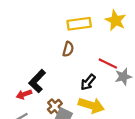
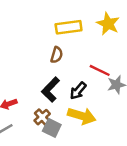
black L-shape: (37, 81) -> (51, 90), moved

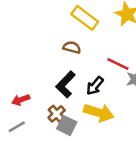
yellow rectangle: (69, 27) -> (85, 18), turned 45
brown semicircle: (57, 55) -> (72, 47), turned -91

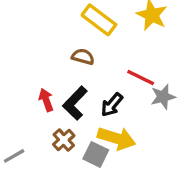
red arrow: (21, 100) -> (46, 100), moved, turned 90
gray square: (67, 125) -> (96, 154), moved

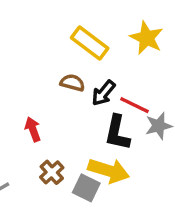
black L-shape: (75, 103) -> (117, 133), moved, turned -32
black arrow: (112, 105) -> (103, 93), moved

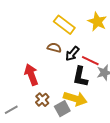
red arrow: (33, 129) -> (31, 75), size x1.5
gray square: (86, 188) -> (62, 109), turned 35

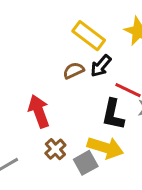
brown semicircle: (54, 48) -> (74, 70), turned -40
black arrow: (72, 54) -> (101, 66), moved

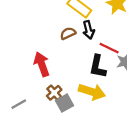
black arrow: (101, 66) -> (89, 30), turned -54
gray square: (86, 163) -> (64, 103), moved

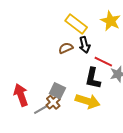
red arrow: (42, 64) -> (21, 95), moved
gray square: (64, 103) -> (57, 91), moved, turned -35
gray line: (19, 104) -> (41, 110), moved

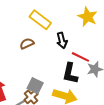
yellow rectangle: (76, 24) -> (40, 20), moved
brown semicircle: (66, 48) -> (27, 44), moved

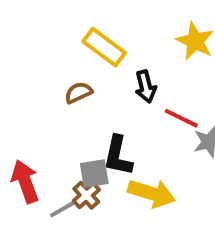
black L-shape: (70, 73) -> (118, 156), moved
gray square: (35, 86) -> (94, 174), turned -35

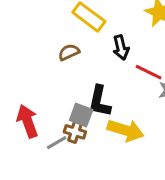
gray square: (94, 174) -> (81, 115), turned 30
brown cross: (86, 195) -> (75, 132), turned -30

